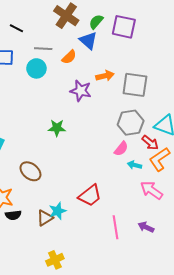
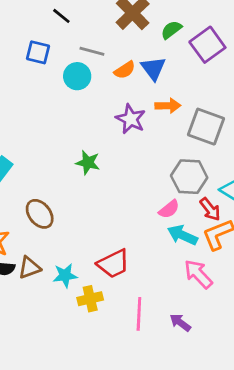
purple square: (124, 27) -> (207, 45), turned 30
blue triangle: (88, 40) -> (153, 68), moved
cyan arrow: (134, 165) -> (182, 235), size x1.5
brown triangle: (45, 218) -> (29, 268), moved
yellow cross: (55, 260) -> (90, 299), moved

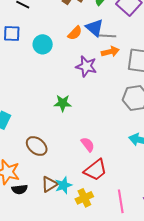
gray line: (92, 51) -> (107, 36), moved
pink semicircle: (169, 209) -> (88, 144), moved, turned -77
brown triangle: (29, 268) -> (49, 184), moved

